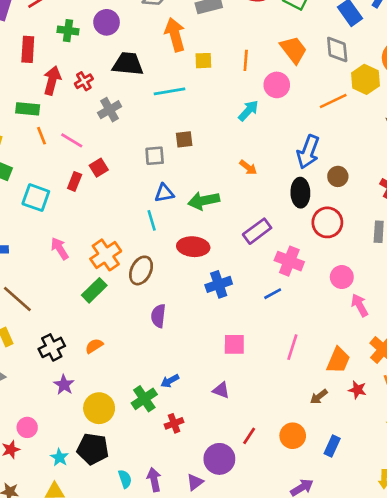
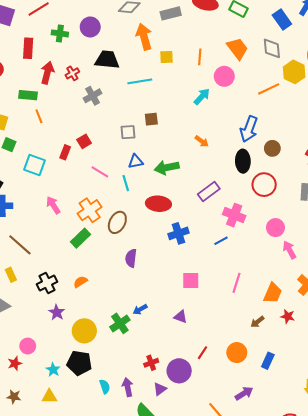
pink line: (72, 140) -> (100, 172), moved
red cross: (174, 423) -> (151, 363), moved

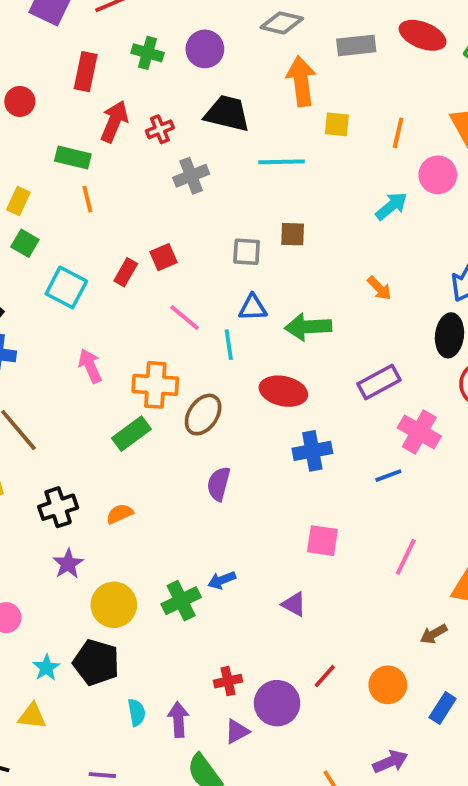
orange cross: (90, 210) -> (155, 385), turned 30

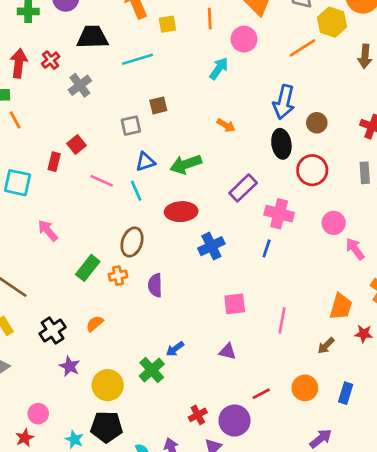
orange cross: (155, 385) -> (118, 276), moved, size x0.6
blue line: (388, 476) -> (267, 248), turned -36
pink line: (406, 557) -> (282, 321), moved
red line: (325, 676) -> (261, 394), turned 36

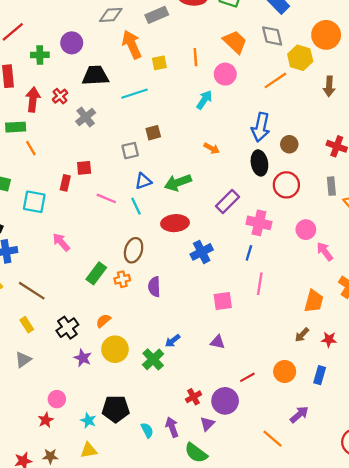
red square: (77, 145) -> (84, 168), turned 35
pink line: (282, 321) -> (260, 284), moved
red star: (364, 334) -> (329, 339), moved
yellow circle: (108, 385) -> (115, 349), moved

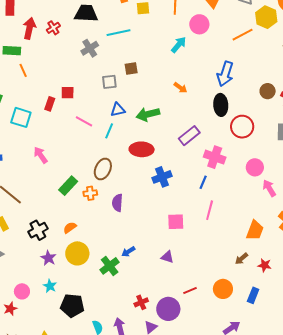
gray cross: (86, 117) -> (90, 48), moved
brown circle: (289, 144) -> (268, 91), moved
cyan line: (136, 206) -> (109, 131), turned 42
cyan star: (88, 420) -> (50, 286), moved

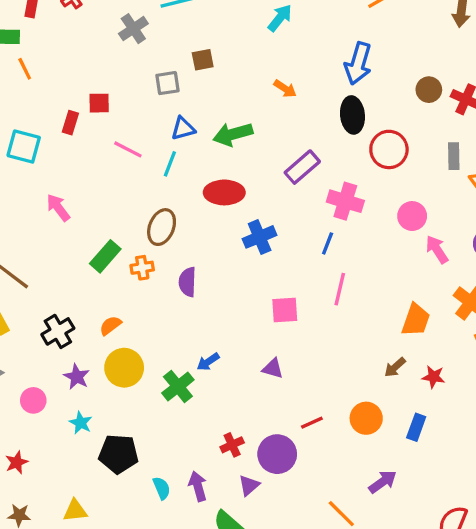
pink circle: (22, 291) -> (33, 400), moved

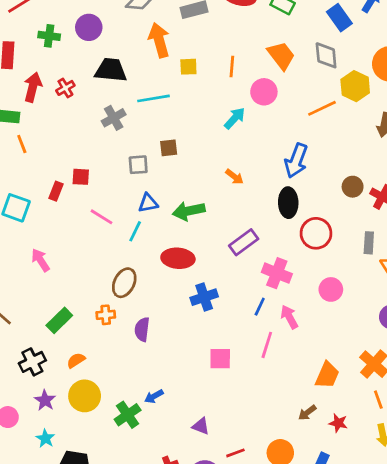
pink arrow: (437, 249) -> (289, 317), moved
green rectangle: (105, 256) -> (59, 320), moved
purple triangle: (273, 368) -> (201, 426), moved

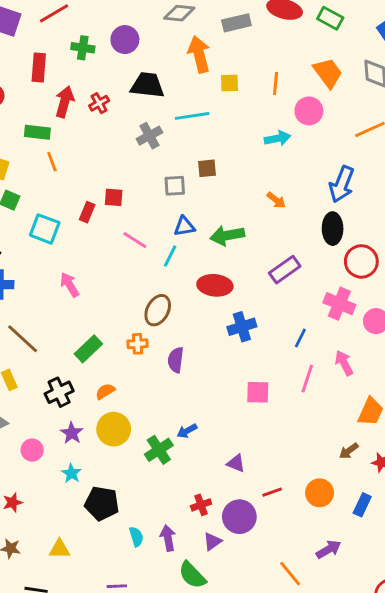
cyan arrow: (235, 118) -> (277, 138), turned 35
pink cross: (277, 273) -> (339, 304), moved
pink arrow: (289, 317) -> (344, 363), moved

